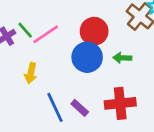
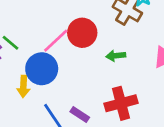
pink line: (46, 34) -> (56, 41), moved
blue circle: (87, 57) -> (42, 69), moved

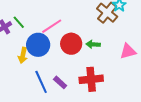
red circle: (82, 33) -> (71, 44), moved

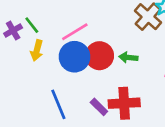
blue circle: (38, 45) -> (75, 57), moved
yellow arrow: (23, 55) -> (37, 50), moved
purple rectangle: (60, 82) -> (99, 107), moved

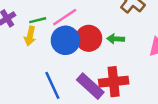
green line: (32, 25) -> (38, 20), moved, turned -63
purple rectangle: (99, 107) -> (90, 86), size x1.6

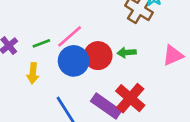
yellow arrow: (30, 36) -> (33, 73), moved
red cross: (114, 82) -> (130, 98), turned -36

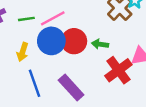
yellow arrow: (33, 73) -> (23, 52), moved
red cross: (130, 98) -> (118, 70), moved

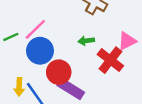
red circle: (74, 41) -> (59, 72), moved
yellow arrow: (23, 52) -> (19, 87), moved

